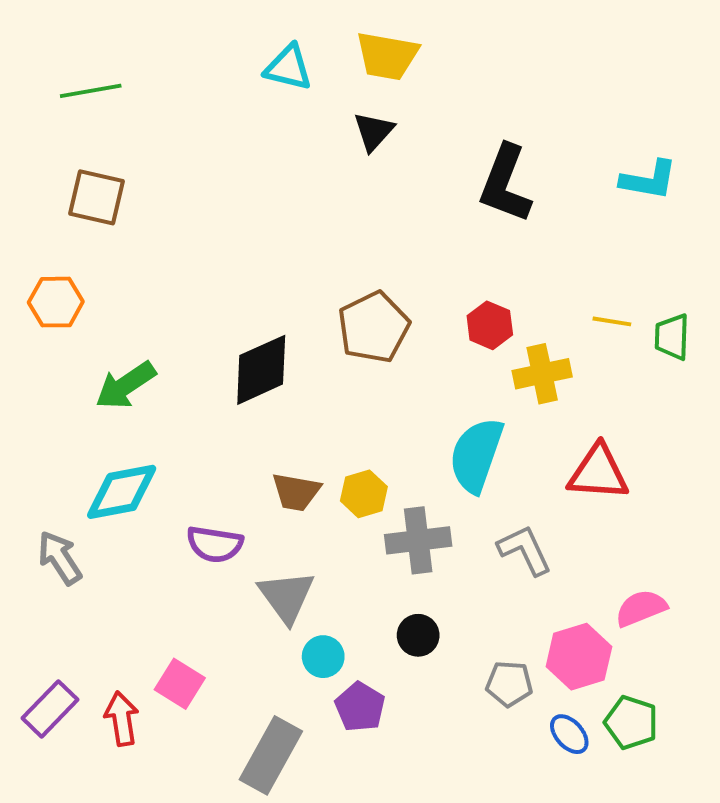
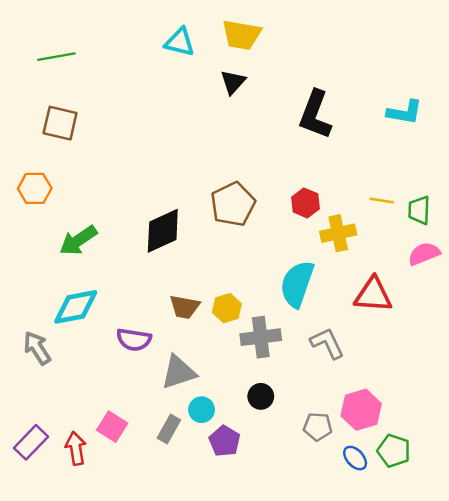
gray triangle: (286, 597) -> (179, 372), turned 48
pink semicircle: (641, 608) -> (424, 254), moved
gray rectangle: (271, 755) -> (169, 429), moved, size x0.6

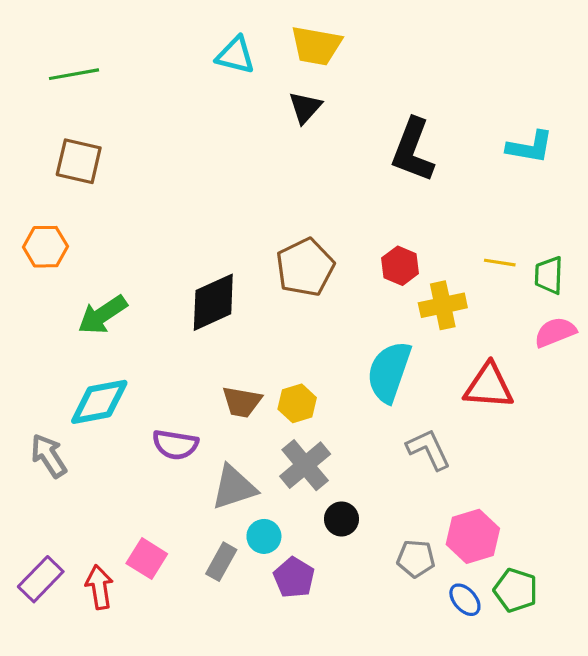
gray cross: (261, 337) -> (305, 465), moved, turned -33

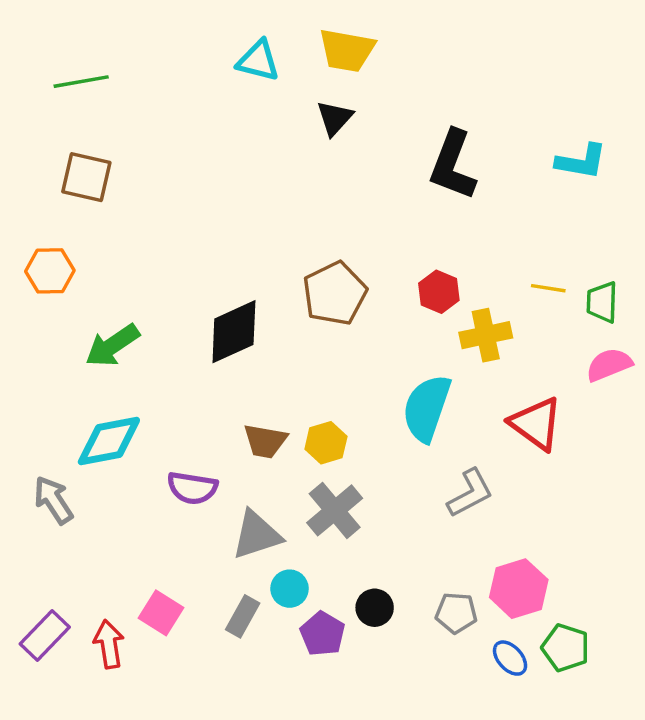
red triangle: (489, 386) -> (536, 424), turned 32
gray L-shape: (429, 449) -> (470, 493), turned 87
black circle: (341, 519) -> (375, 608), moved

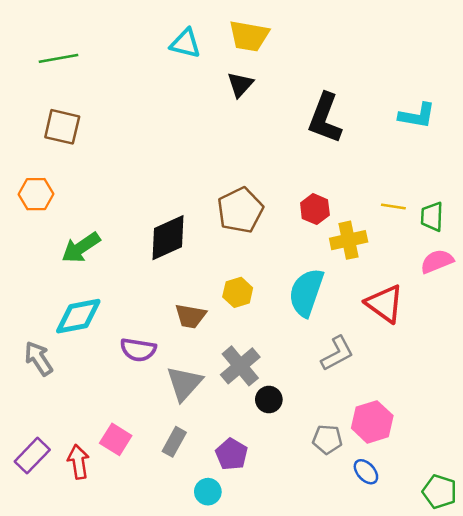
yellow hexagon: (326, 443) -> (238, 292), moved
gray triangle: (257, 535) -> (184, 383), turned -30
cyan circle: (290, 589) -> (208, 492), moved
black circle: (375, 608) -> (269, 400), moved
green pentagon: (566, 648) -> (439, 492), moved

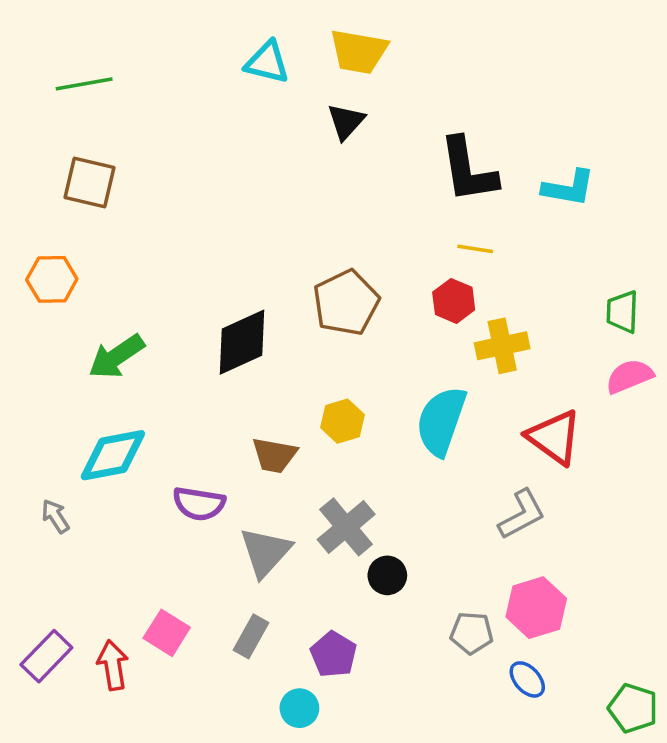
cyan L-shape: (417, 116) -> (569, 188), moved
black L-shape: (325, 118) -> (468, 170), turned -30
yellow line: (393, 207) -> (475, 249), moved
gray L-shape: (337, 353) -> (522, 514), moved
gray arrow: (39, 358) -> (55, 516), size x0.7

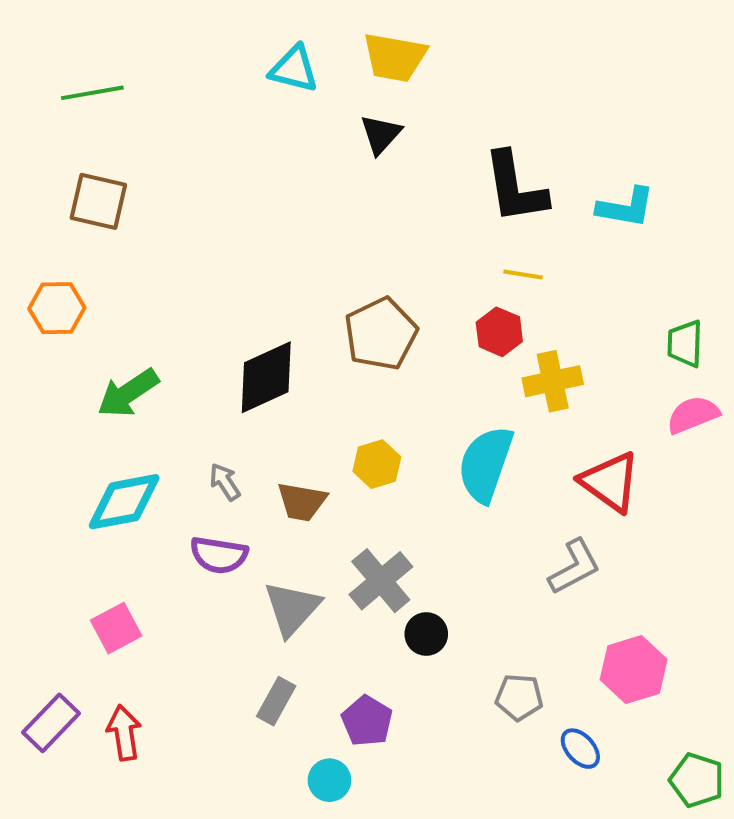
gray arrow: (55, 516) -> (225, 482), moved
pink hexagon: (536, 608) -> (634, 670), moved
pink square: (167, 633) -> (116, 628), moved, turned 30

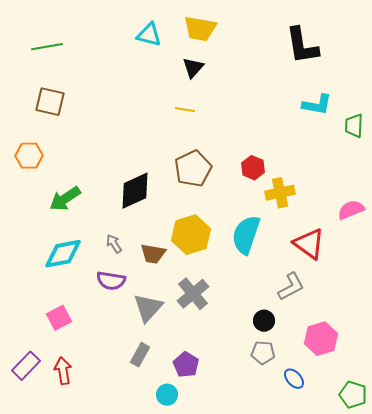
black L-shape: (515, 188) -> (302, 46), moved
yellow line: (523, 275) -> (185, 110), moved
green trapezoid: (685, 344) -> (354, 126), moved
yellow hexagon: (377, 464) -> (191, 235), size x1.6
black circle: (426, 634) -> (264, 321), moved

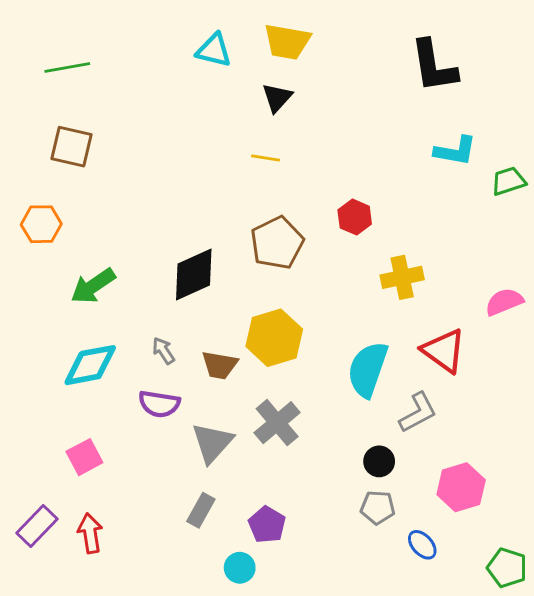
green trapezoid: (354, 126) -> (508, 181), turned 70
red hexagon: (253, 168) -> (355, 217), moved
cyan semicircle: (246, 235) -> (368, 369), moved

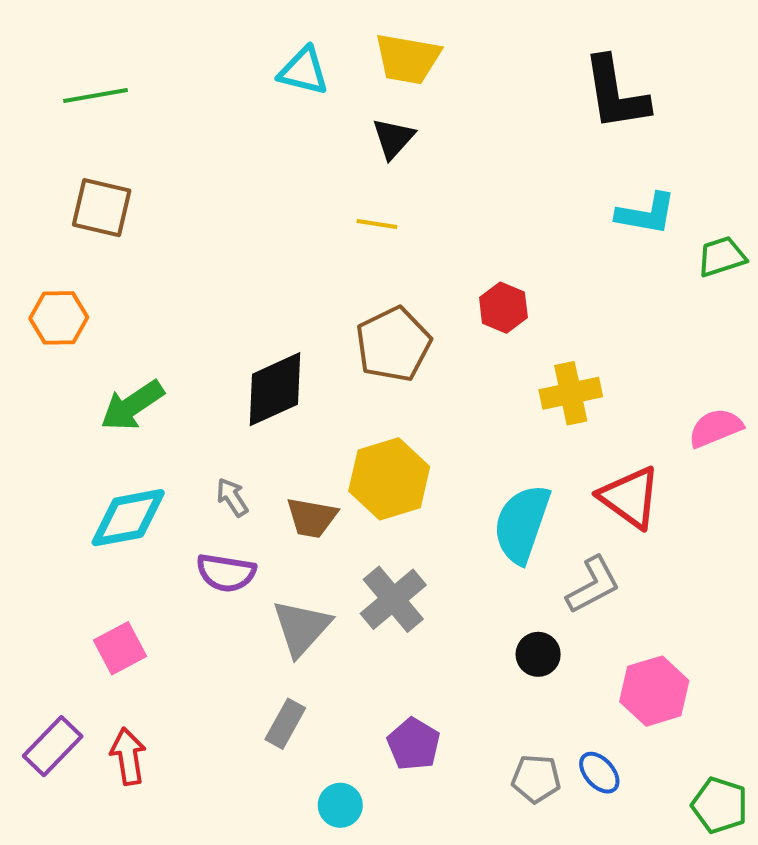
gray pentagon: (378, 507) -> (536, 779), moved
purple pentagon: (267, 525) -> (414, 744), moved

